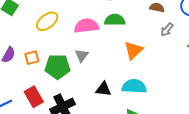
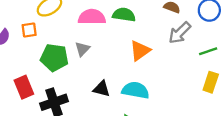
gray arrow: (167, 30) -> (180, 33), size x1.5
orange square: (32, 58) -> (29, 30), moved

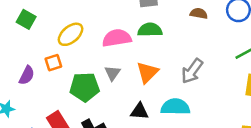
gray arrow: (180, 33) -> (192, 71), moved
orange triangle: (140, 51) -> (147, 72), moved

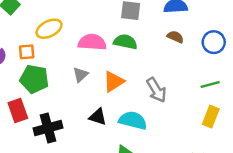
gray arrow: (192, 71) -> (156, 90), turned -80
green pentagon: (85, 87) -> (34, 79), moved

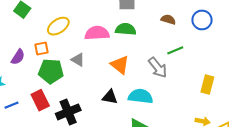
gray triangle: (80, 75) -> (78, 60), moved, turned -40
orange triangle: (114, 82) -> (120, 65), turned -42
green line: (210, 84) -> (175, 50), moved

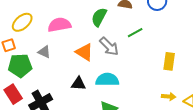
green semicircle: (126, 29) -> (99, 17), moved, turned -60
gray arrow: (158, 68) -> (109, 46), moved

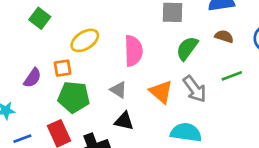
pink semicircle: (59, 25) -> (133, 51), turned 90
gray triangle: (44, 52) -> (118, 90), moved
black triangle: (78, 84) -> (124, 121), moved

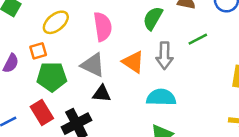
gray arrow: (195, 89) -> (164, 56), turned 44
gray triangle: (118, 90) -> (93, 65), size x1.5

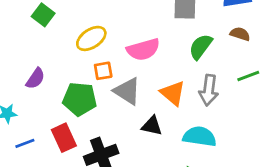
pink semicircle: (103, 27) -> (143, 50), turned 76
orange square: (38, 51) -> (103, 71), moved
black triangle: (102, 94) -> (152, 126), moved

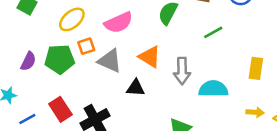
gray arrow: (209, 90) -> (182, 71), moved
green pentagon: (80, 99) -> (60, 59), moved
cyan semicircle: (200, 137) -> (213, 89), moved

